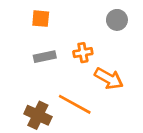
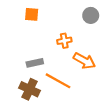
gray rectangle: (45, 57) -> (35, 63), moved

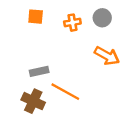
orange cross: (64, 41) -> (72, 23), moved
orange arrow: (84, 61) -> (107, 56), moved

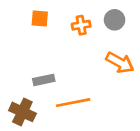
orange line: (65, 92) -> (73, 103), turned -40
brown cross: (33, 101) -> (22, 112), moved

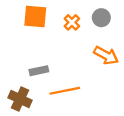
orange square: (40, 18) -> (35, 17), size x1.5
orange cross: (81, 25) -> (72, 22), turned -35

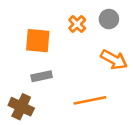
orange square: (35, 17) -> (38, 41), moved
orange line: (65, 91) -> (90, 100), moved

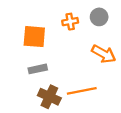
orange cross: (77, 24) -> (70, 22), turned 35
brown cross: (21, 107) -> (49, 97), moved

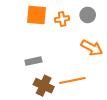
orange square: (34, 37) -> (36, 15), moved

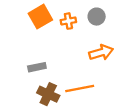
orange square: (36, 15) -> (40, 17), turned -35
orange arrow: (92, 48) -> (101, 53), turned -45

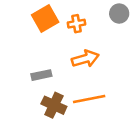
gray circle: (97, 17) -> (119, 14), moved
orange arrow: (101, 53) -> (85, 59), moved

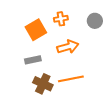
gray circle: (119, 14) -> (95, 21), moved
orange square: (45, 19) -> (36, 30), moved

